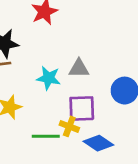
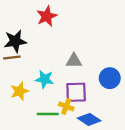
cyan star: (49, 78) -> (45, 79), moved

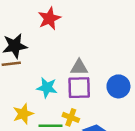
yellow star: (20, 91) -> (23, 114), moved
purple square: (76, 92) -> (79, 88), moved

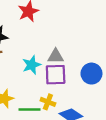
cyan star: (47, 88) -> (32, 65), moved, turned -30

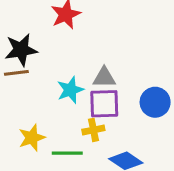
yellow cross: (48, 102) -> (93, 130), moved, turned -32

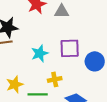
gray triangle: (104, 78) -> (62, 11), moved
purple square: (104, 104) -> (70, 48), moved

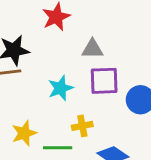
gray triangle: (62, 11) -> (92, 49), moved

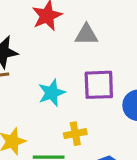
gray triangle: (92, 49) -> (86, 35), moved

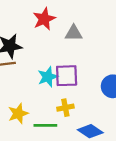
purple square: (99, 85) -> (67, 76), moved

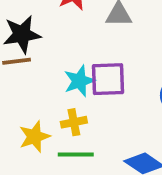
yellow cross: (65, 108) -> (74, 122), moved

